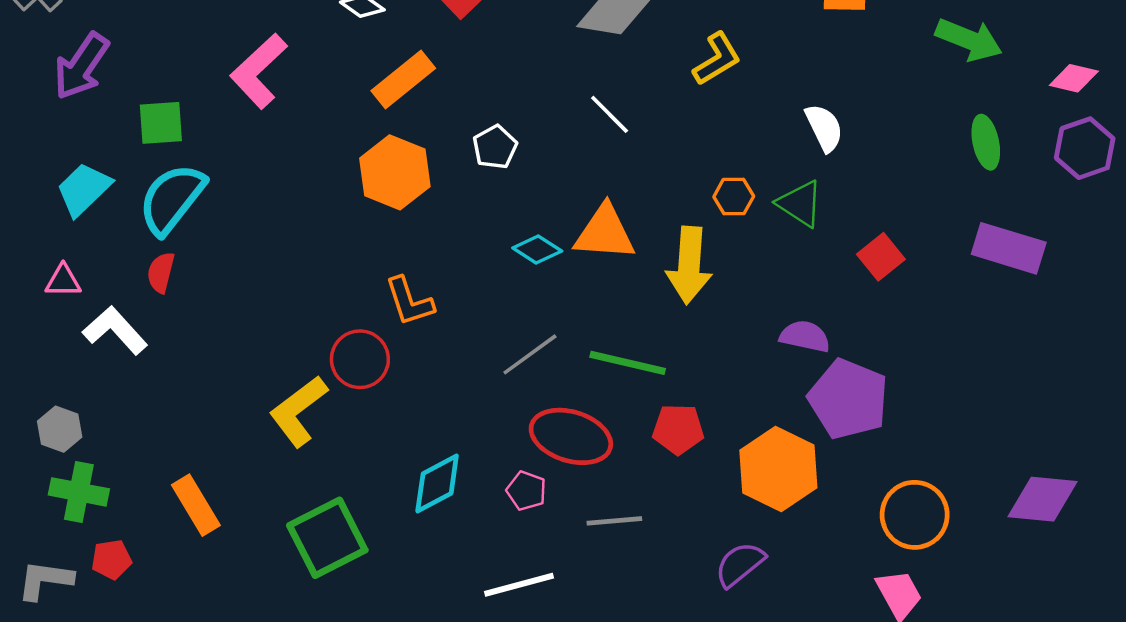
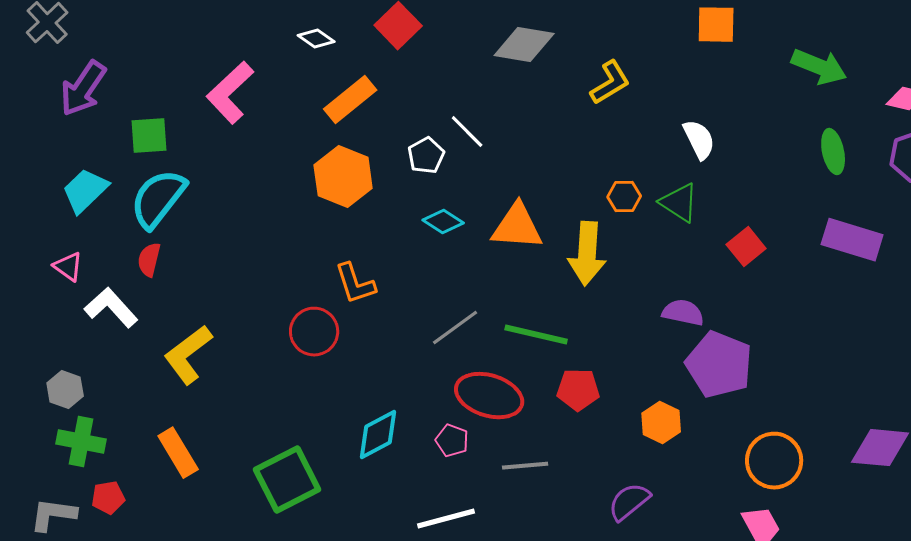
white line: (610, 114) -> (467, 132), moved
cyan diamond: (537, 250) -> (443, 222), moved
pink triangle: (63, 281) -> (68, 267), turned 36
yellow L-shape: (298, 411) -> (188, 355), moved
orange hexagon: (778, 469) -> (661, 423), size x0.6

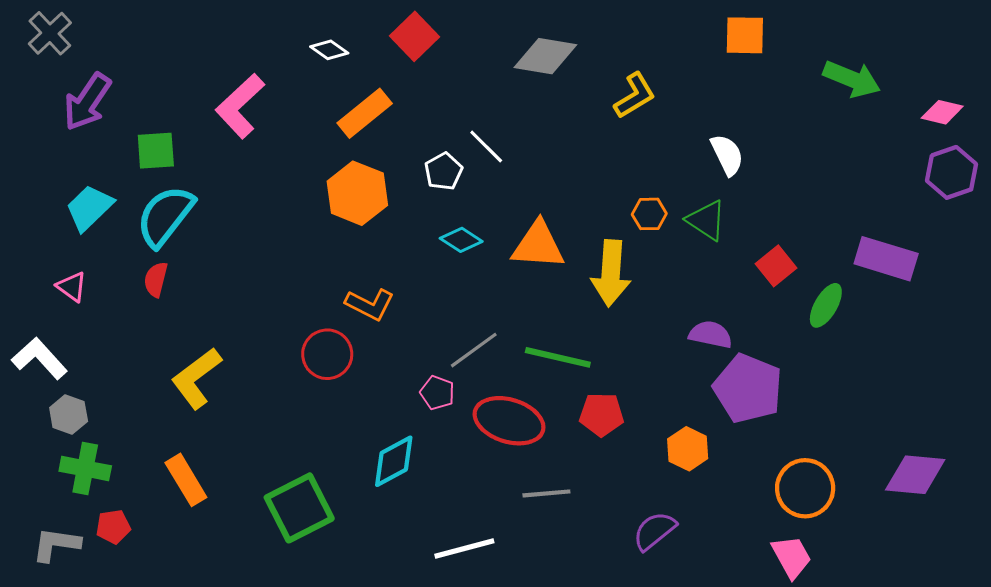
green ellipse: (833, 152) -> (826, 305), moved, turned 42
orange L-shape: (355, 284) -> (370, 304), turned -45
white L-shape: (111, 308) -> (39, 358), moved
pink pentagon: (452, 441) -> (437, 393), moved

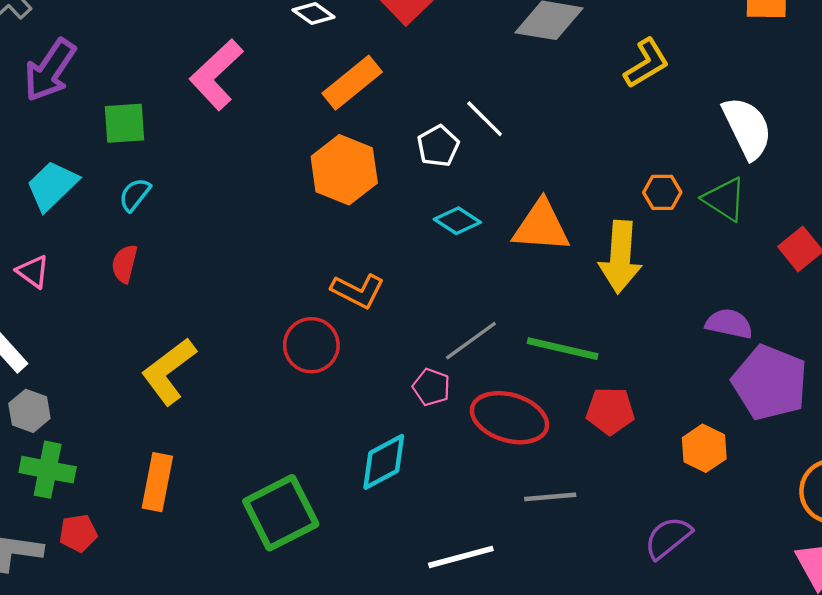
white semicircle: (727, 155) -> (747, 128), size x1.4
cyan semicircle: (165, 216) -> (135, 195), size x0.5
orange rectangle: (186, 480) -> (157, 482), turned 42

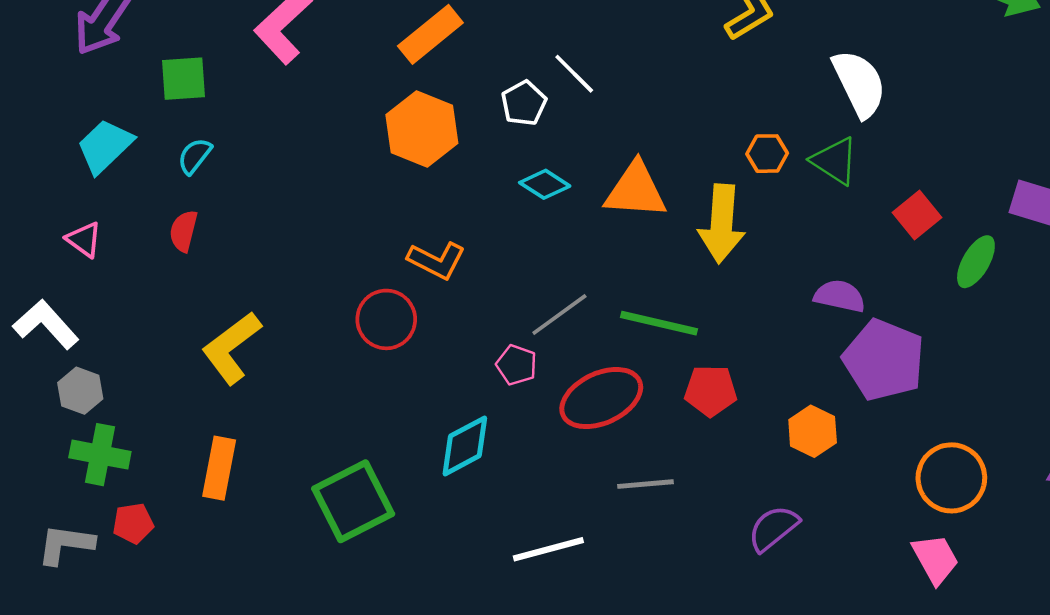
red ellipse: (509, 418) -> (601, 398), turned -42

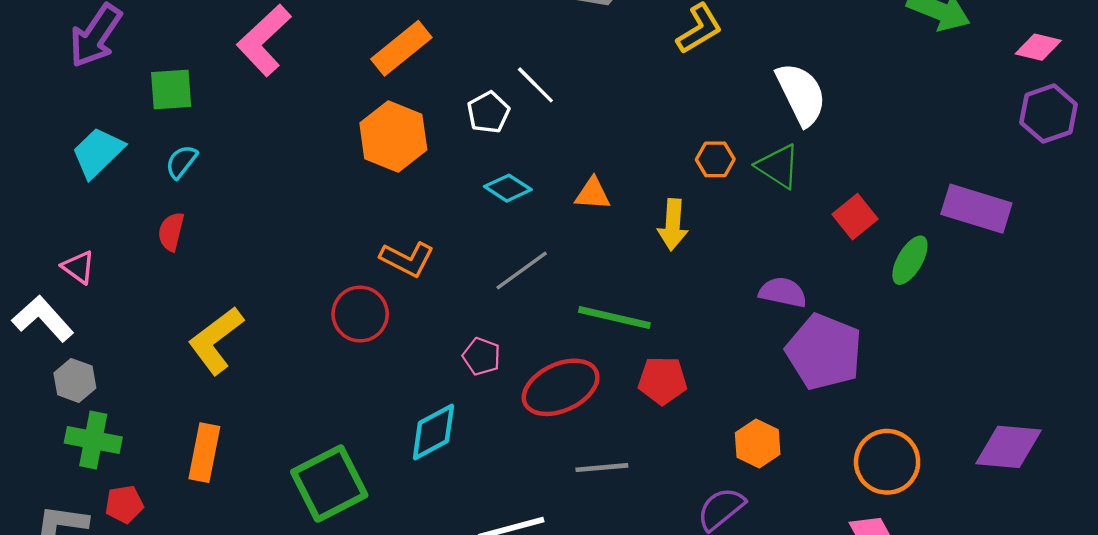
orange triangle: (636, 190) -> (593, 194), size x0.6
yellow arrow: (722, 224) -> (673, 225), size x0.7
pink triangle: (84, 240) -> (78, 267), moved
gray line: (559, 315) -> (522, 270), moved
orange hexagon: (813, 431) -> (758, 443), moved

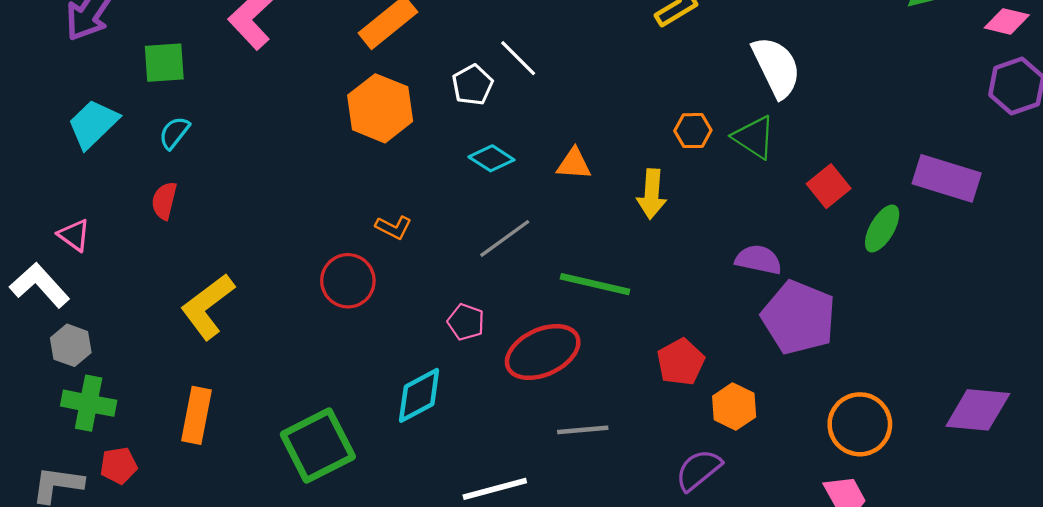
orange L-shape: (407, 259) -> (394, 227), size x0.7
red pentagon: (663, 380) -> (681, 362), moved, turned -30

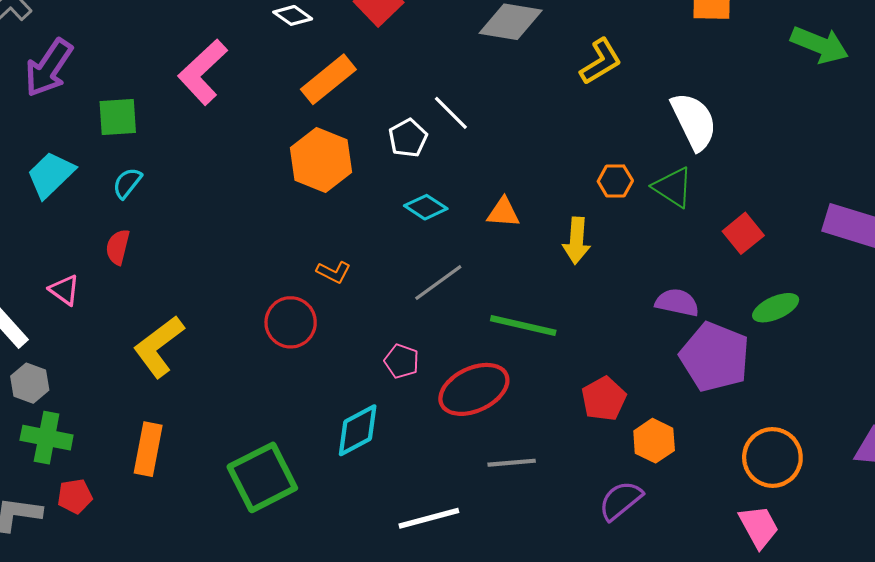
green ellipse: (882, 228) -> (776, 308), moved, turned 36
pink triangle: (74, 235) -> (64, 290), moved

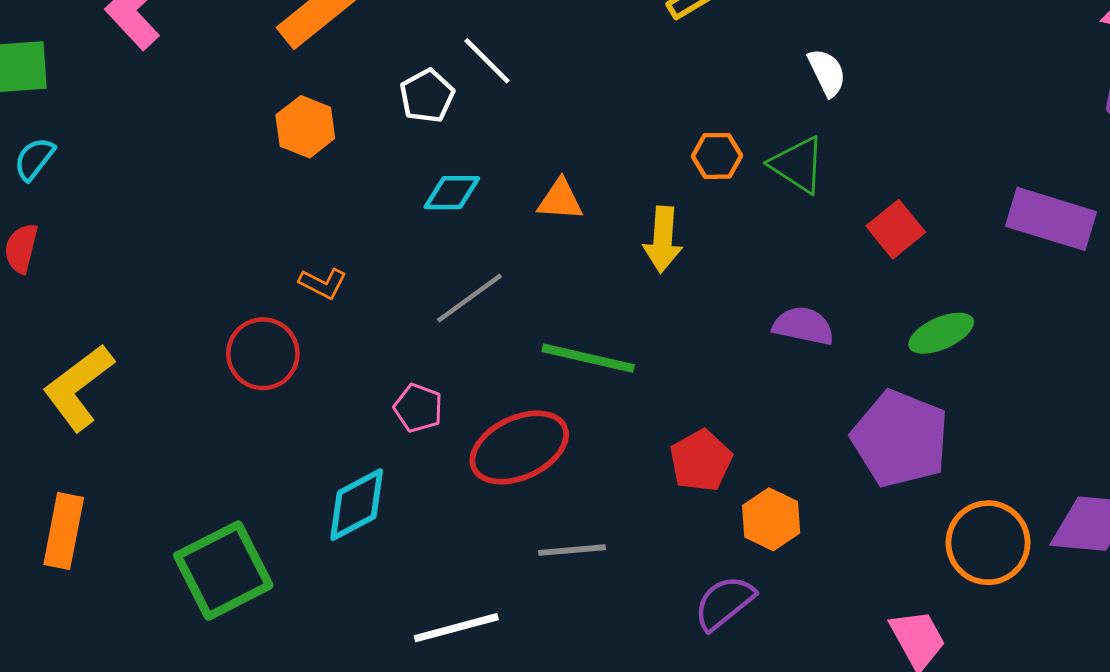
white semicircle: (694, 121) -> (827, 72), size x0.6
orange hexagon: (321, 160) -> (305, 127), size x0.7
cyan diamond: (426, 207) -> (452, 193), turned -33
purple pentagon: (715, 357) -> (900, 439), moved
orange circle: (772, 457) -> (988, 543), moved

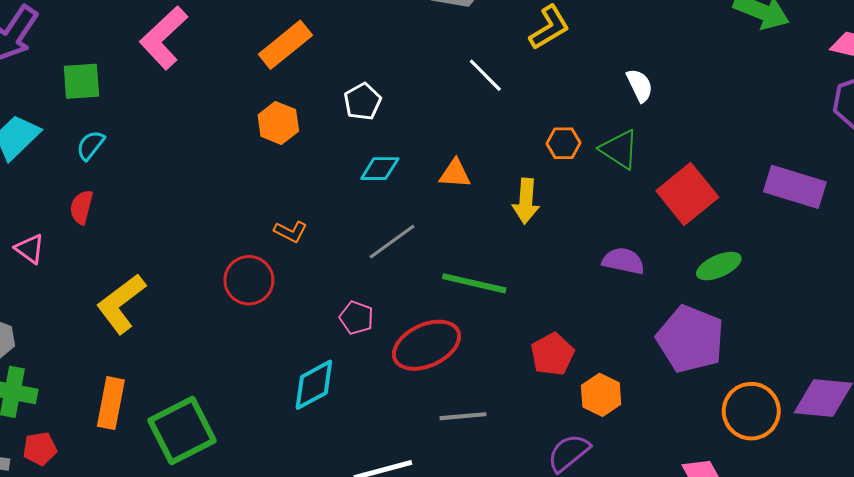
white line: (487, 61) -> (485, 75), moved
red square: (896, 229) -> (687, 194), size x1.5
green square: (223, 571) -> (182, 430), moved

